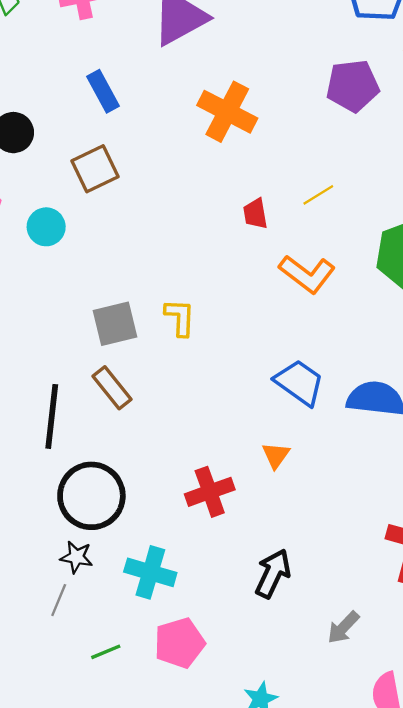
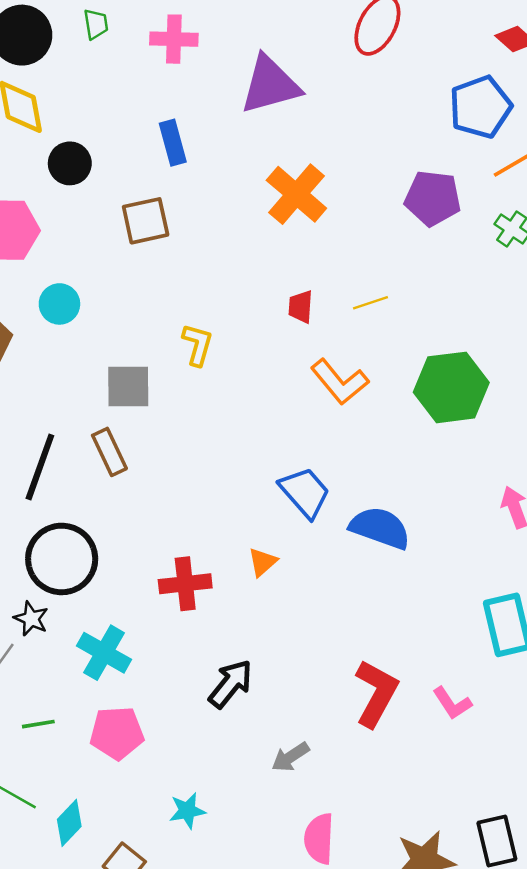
cyan circle: (46, 227) -> (59, 304), moved
yellow L-shape: (180, 317) -> (198, 345), moved

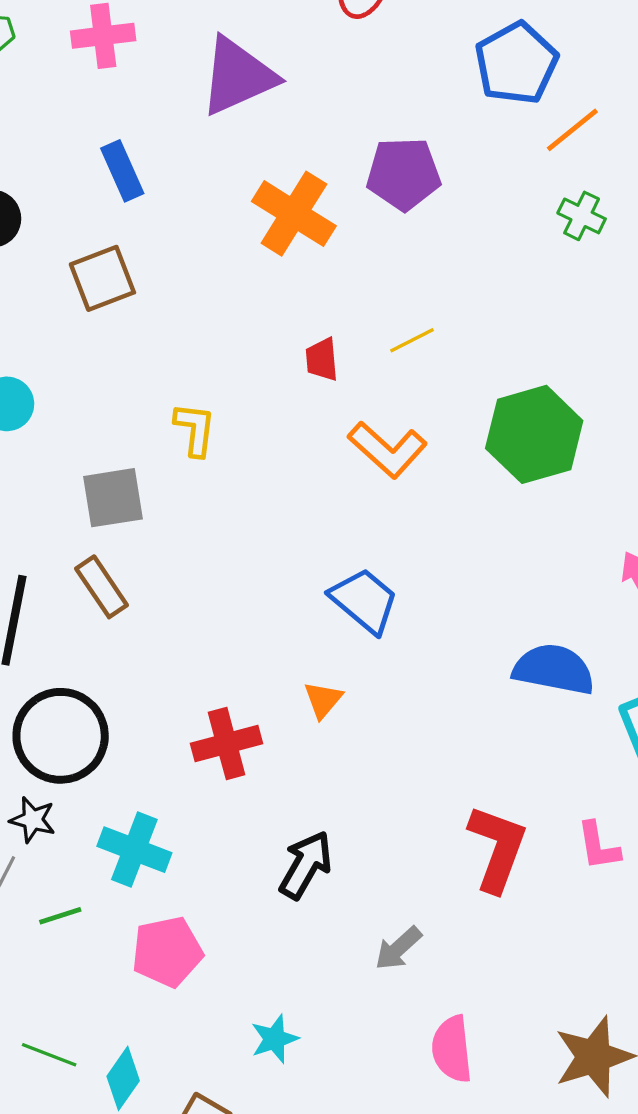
purple pentagon: (433, 198) -> (404, 174), moved
blue semicircle: (380, 528) -> (554, 669), moved
pink L-shape: (452, 703) -> (598, 846), turned 33
green line: (38, 724) -> (60, 916), moved

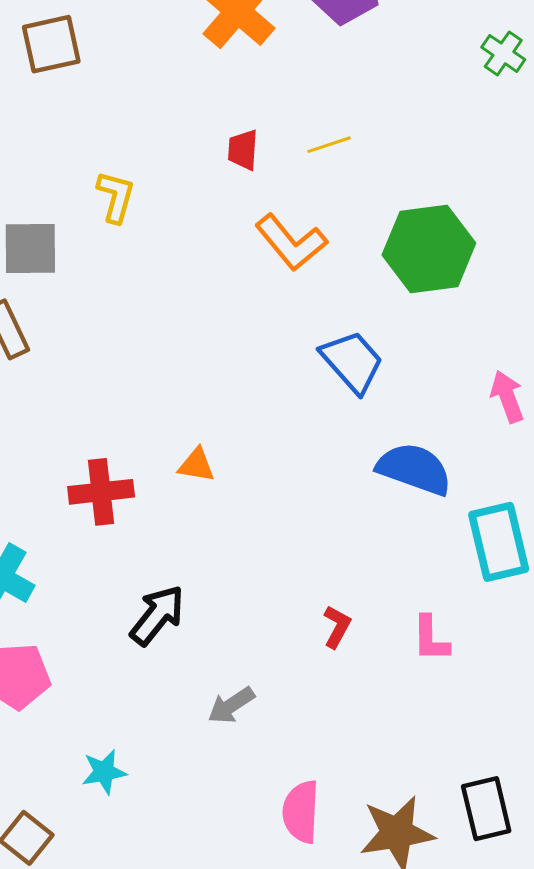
blue trapezoid: (364, 601) -> (352, 362), moved
orange triangle: (323, 700) -> (196, 465), turned 51
red L-shape: (497, 848) -> (337, 627), size x0.5
pink semicircle: (452, 1049) -> (301, 812), moved

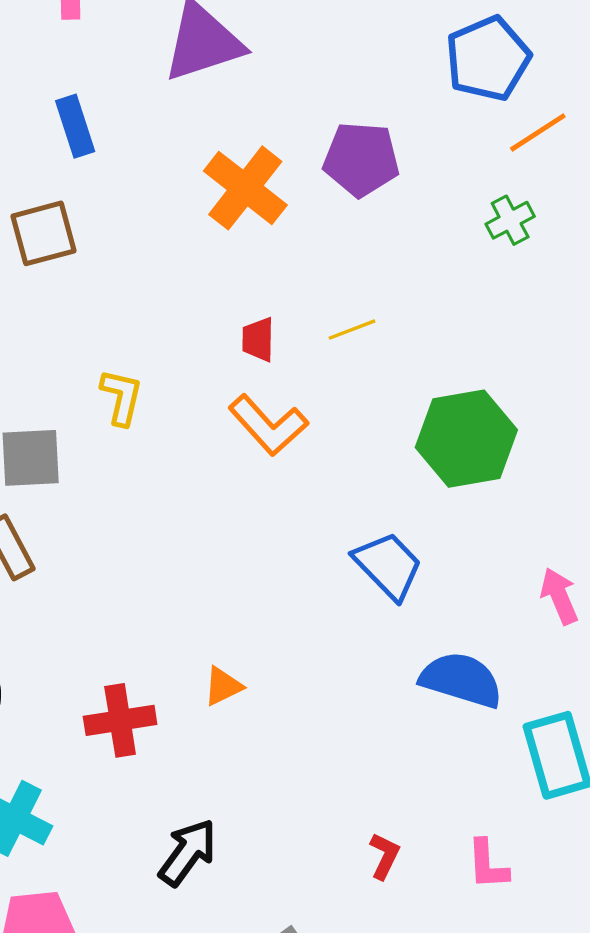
green cross: (503, 53) -> (510, 220), moved, turned 30
orange L-shape: (291, 242) -> (268, 425), moved
orange triangle: (196, 465) -> (223, 686), turned -33

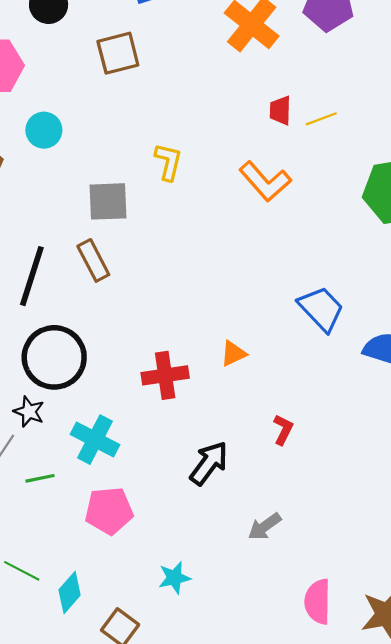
red trapezoid: (258, 339) -> (280, 110), moved
blue trapezoid: (388, 566) -> (321, 309), moved
red L-shape: (385, 856) -> (283, 430), moved

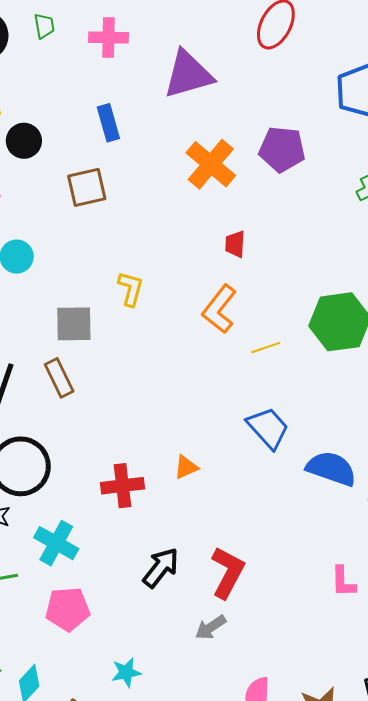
yellow line: (321, 119) -> (266, 348), moved
orange L-shape: (265, 181) -> (219, 309), turned 78
red L-shape: (283, 430) -> (228, 572), moved, size x1.8

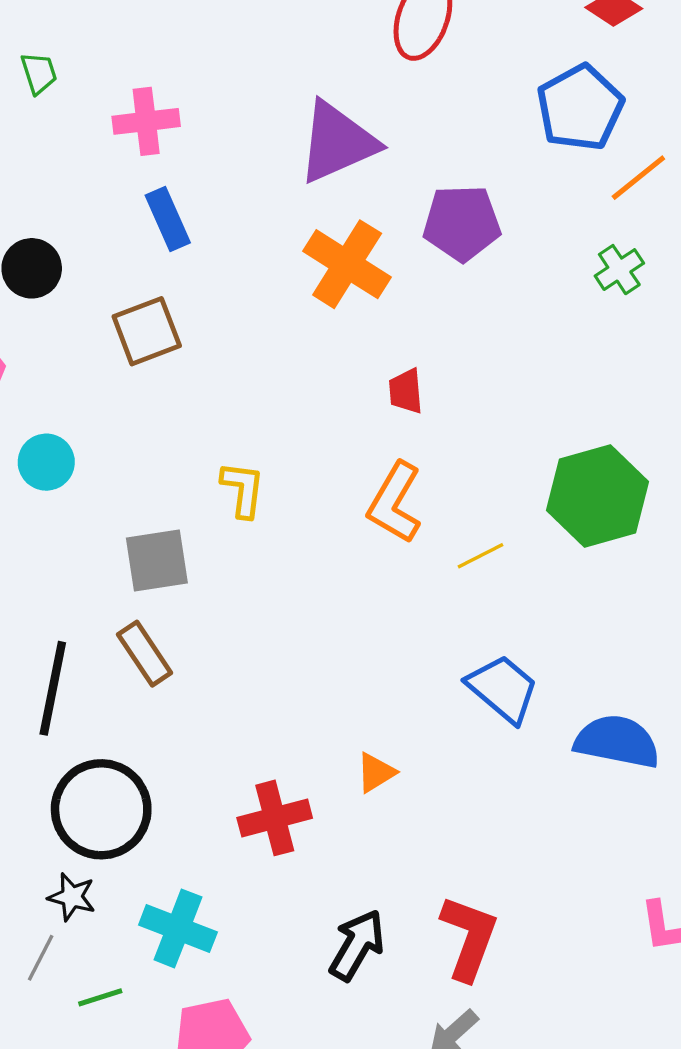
pink cross: (109, 38) -> (146, 121), moved
purple triangle: (188, 74) -> (337, 142), moved

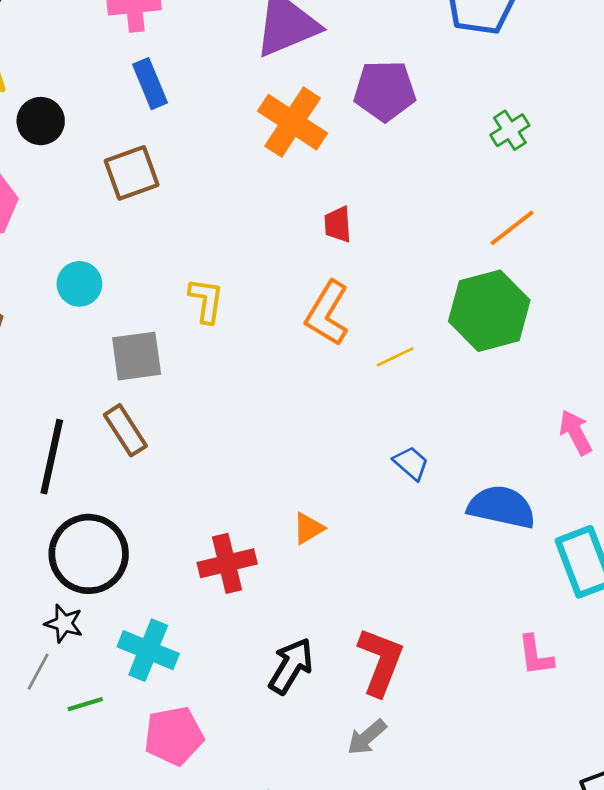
orange line: (638, 178) -> (512, 228), moved
cyan circle: (46, 462) -> (79, 284), moved
blue trapezoid: (503, 689) -> (411, 463), size x0.6

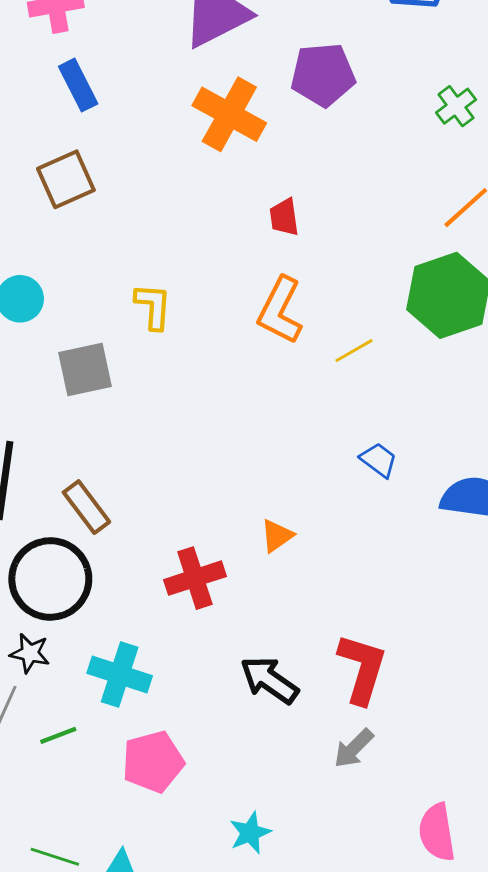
brown rectangle: (125, 430) -> (86, 507), moved
black arrow: (291, 666) -> (269, 680), turned -82

